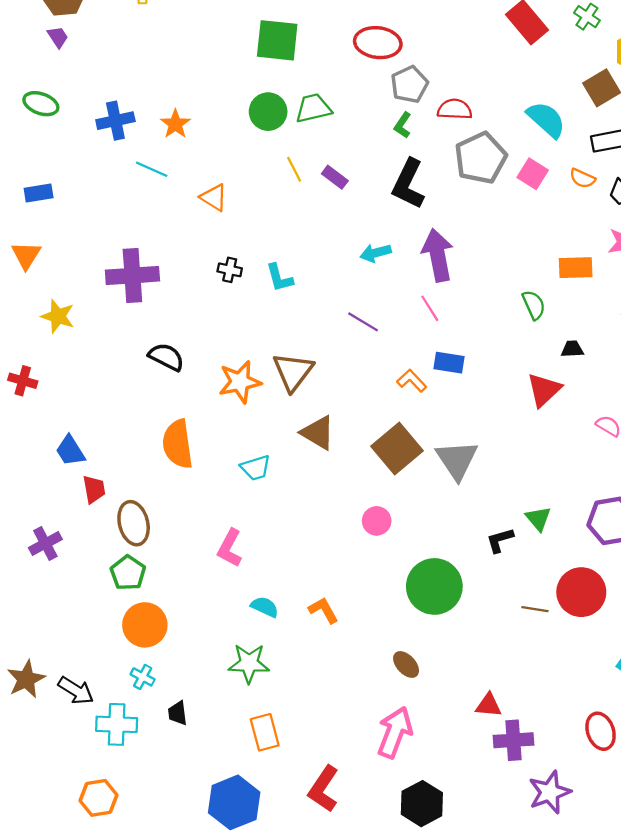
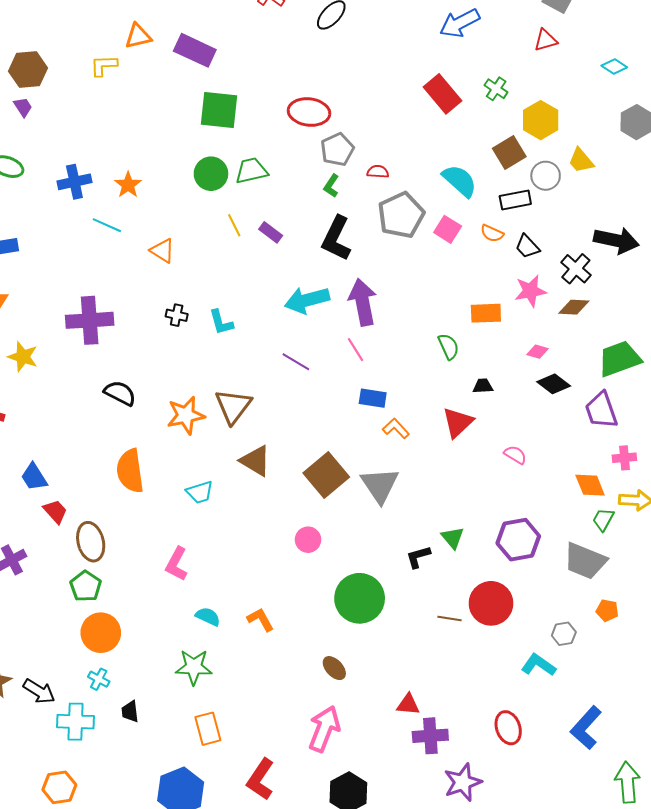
red semicircle: (455, 109) -> (378, 172), size x0.7
cyan arrow: (376, 253) -> (307, 300), size x1.6
orange L-shape: (412, 381) -> (396, 428), moved
red trapezoid: (94, 489) -> (55, 511), turned -32

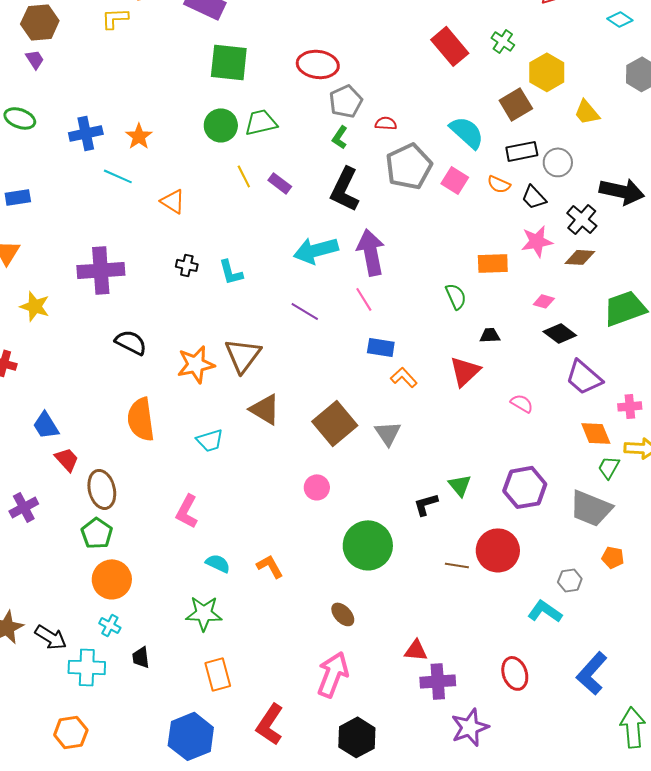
gray circle: (546, 176) -> (558, 162), moved
purple trapezoid: (601, 410) -> (584, 377), moved, turned -30
gray triangle: (380, 485) -> (388, 433), size x0.7

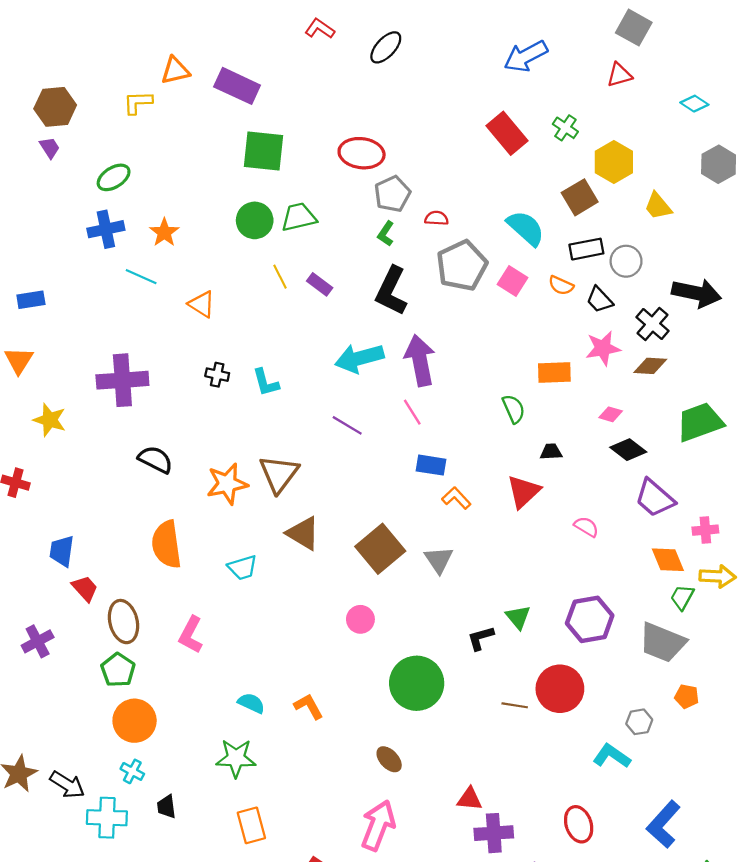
green ellipse: (20, 118) -> (114, 177), moved, turned -52
blue trapezoid: (46, 425) -> (62, 551), turned 40
pink L-shape: (187, 511) -> (191, 635), moved

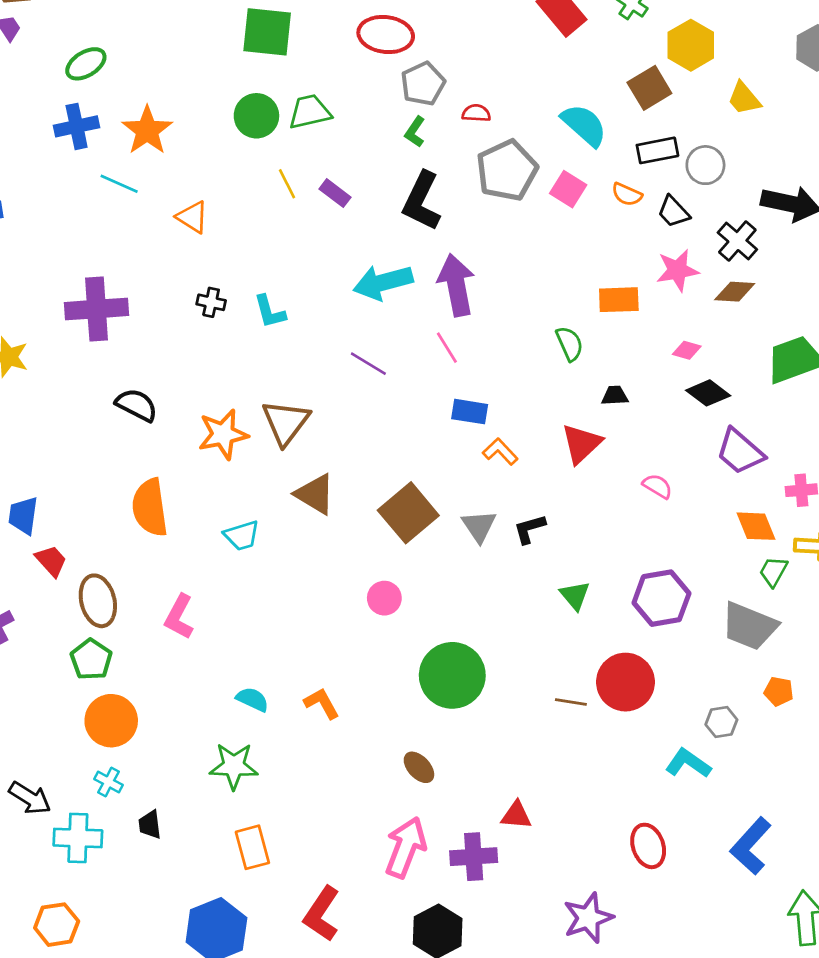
orange star: (164, 233) -> (147, 130), size x1.4
black L-shape: (481, 638) -> (530, 529), moved
purple cross: (494, 833) -> (474, 857), moved

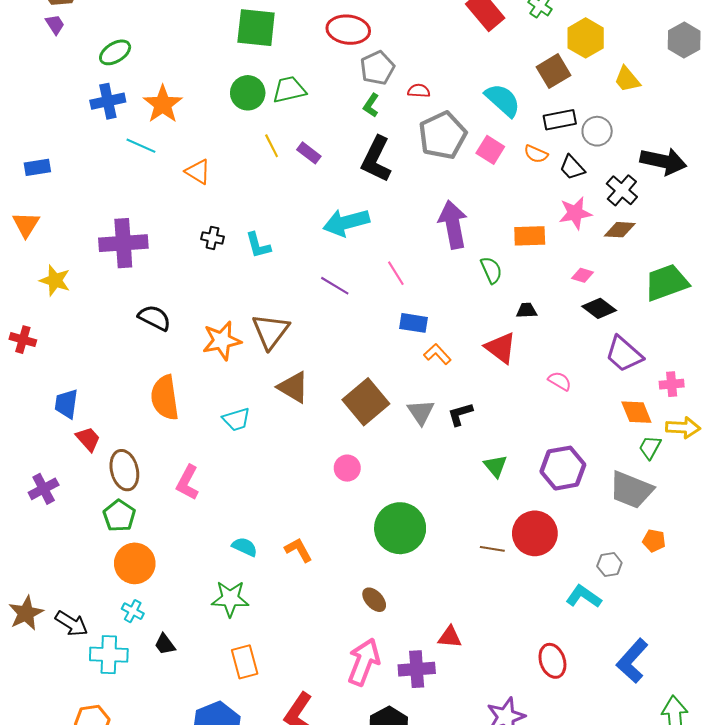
purple arrow: (456, 285) -> (453, 224), moved
red triangle: (582, 444) -> (501, 348), turned -40
black trapezoid: (150, 825) -> (165, 644), turned -30

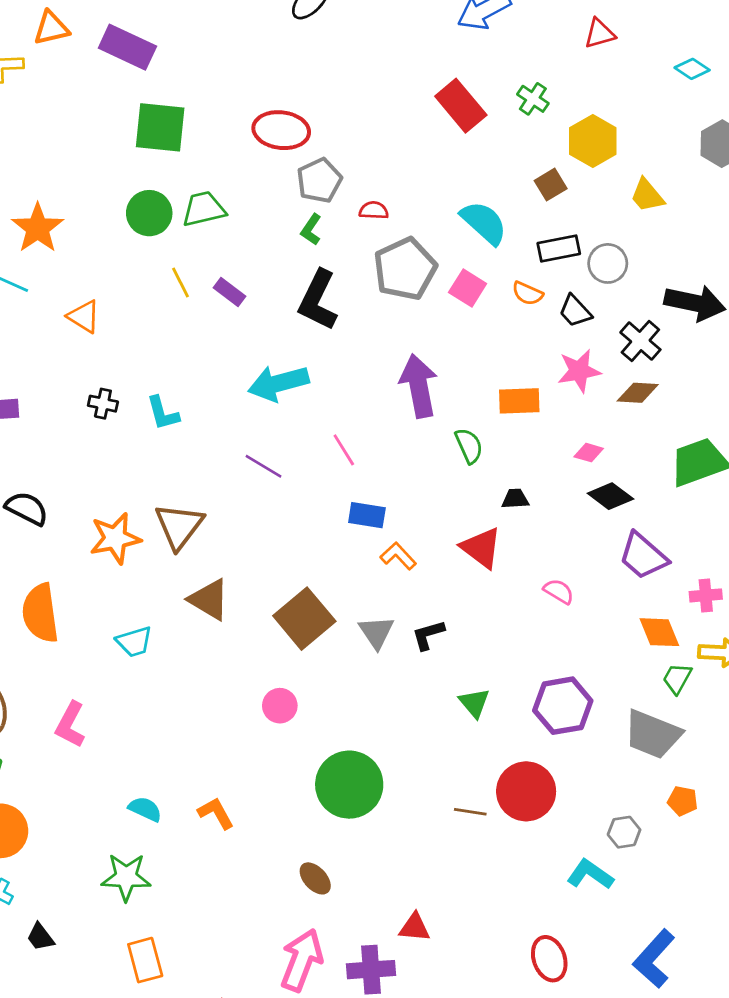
brown square: (553, 71) -> (551, 185), size x0.7

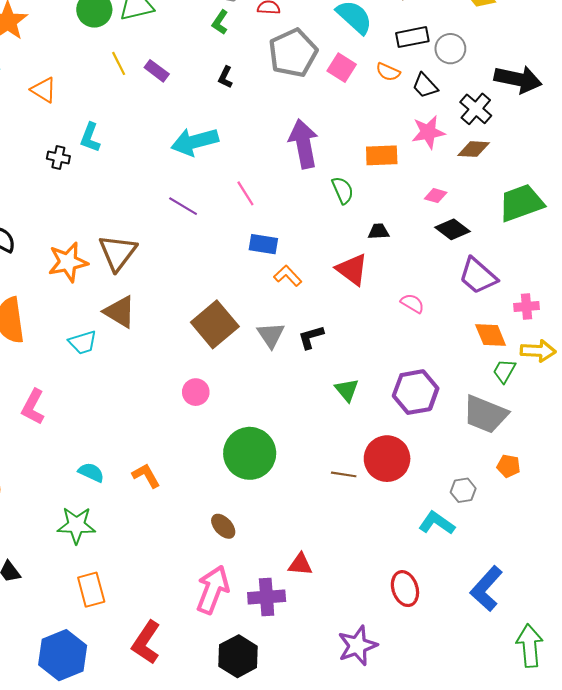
black L-shape: (318, 300) -> (225, 77), size x0.5
cyan L-shape: (163, 413) -> (90, 137), moved, turned 36
brown triangle: (209, 600) -> (120, 312), moved

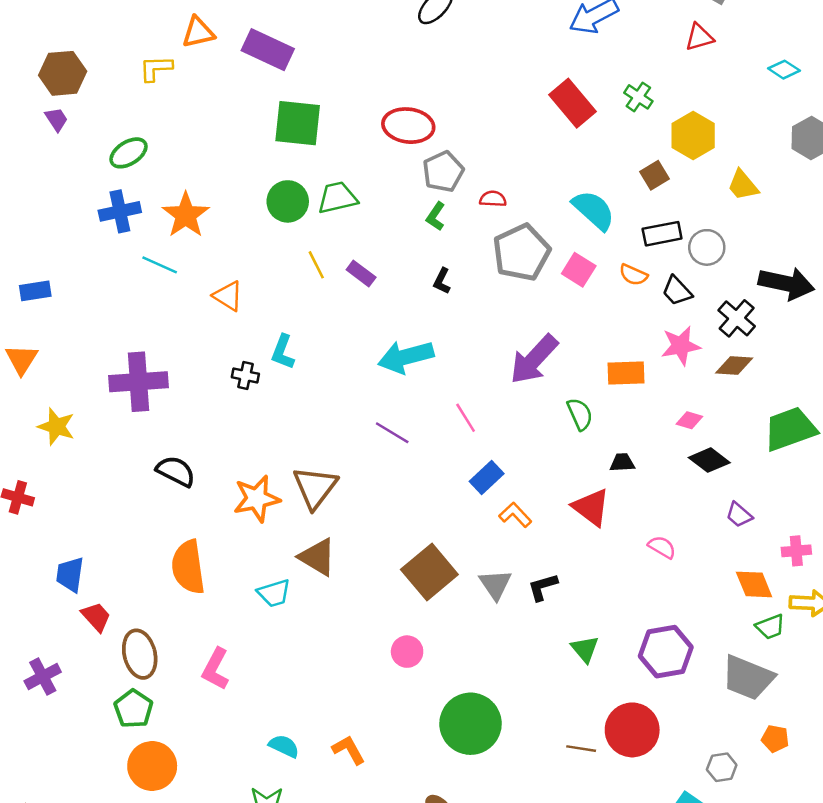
purple arrow: (304, 144) -> (534, 359), turned -126
blue rectangle: (263, 244) -> (487, 477), turned -52
purple trapezoid: (478, 276) -> (739, 515), size x0.6
green trapezoid: (504, 371) -> (770, 627), turned -140

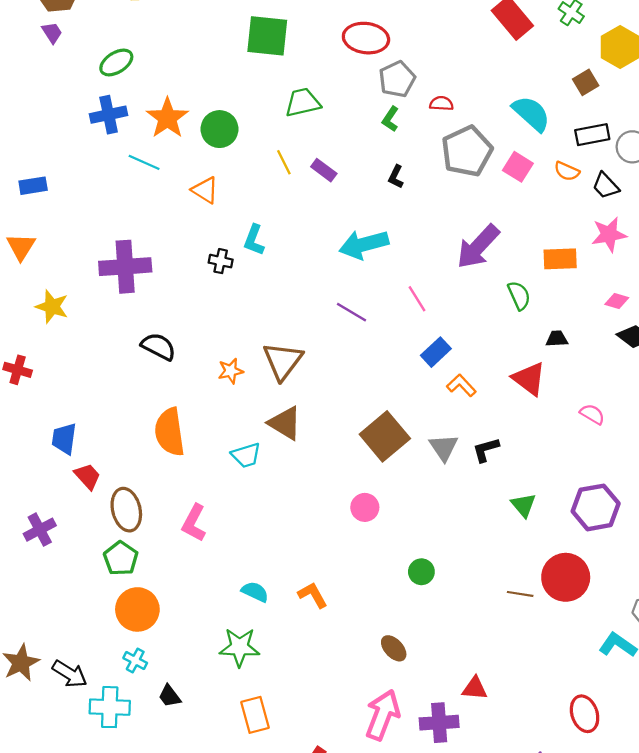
green circle: (288, 201) -> (220, 129), moved
orange star: (257, 499) -> (231, 371), size x0.6
green circle: (470, 724) -> (421, 572), size x0.5

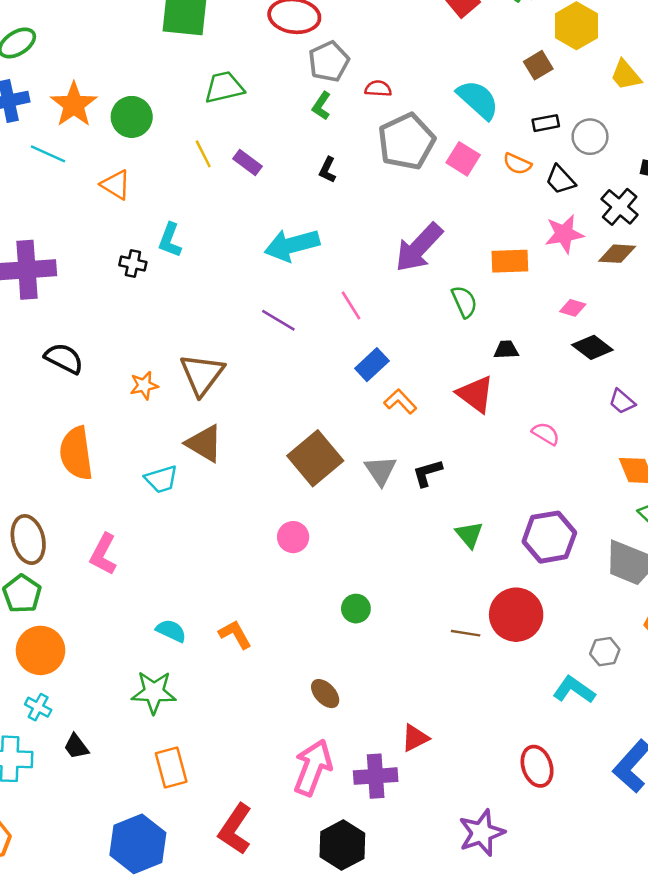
black rectangle: (592, 135) -> (546, 123), size x0.7
red triangle: (475, 688) -> (415, 738), turned -32

